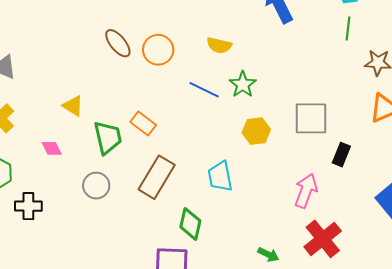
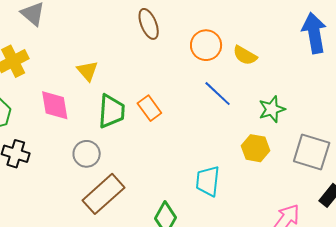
orange circle: (158, 50) -> (206, 45), moved
green star: (243, 84) -> (272, 109), moved
pink diamond: (52, 148) -> (55, 105), size x1.6
brown rectangle: (157, 177) -> (103, 194), moved

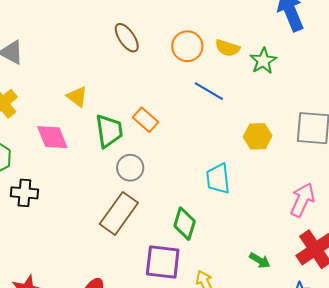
green star: (272, 109) -> (263, 61), moved
gray circle: (87, 154) -> (130, 168), moved

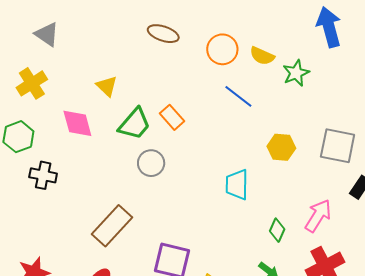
brown ellipse: (127, 38) -> (163, 34), turned -44
green trapezoid: (109, 131) -> (134, 124), turned 42
brown rectangle: (119, 213) -> (112, 226), moved
green diamond: (185, 224) -> (277, 230), moved, size x0.7

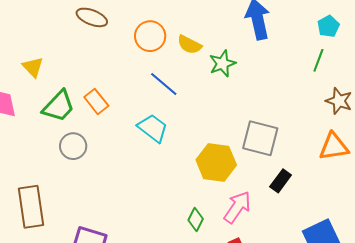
yellow hexagon: (281, 147) -> (216, 162), moved, size x1.4
cyan trapezoid: (237, 185) -> (153, 128), moved, turned 124
brown rectangle: (112, 226) -> (31, 207), turned -54

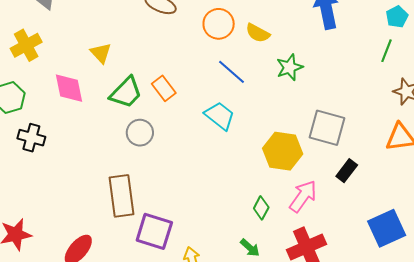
green star: (222, 64) -> (290, 67), moved
brown rectangle: (31, 207) -> (122, 196), moved

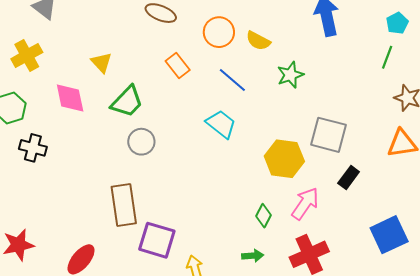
orange rectangle: (164, 88) -> (178, 65), moved
green arrow: (250, 248) -> (253, 256), turned -45

